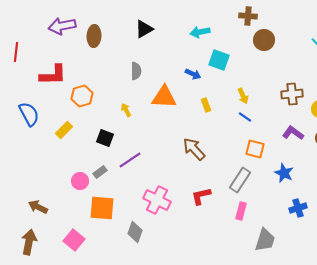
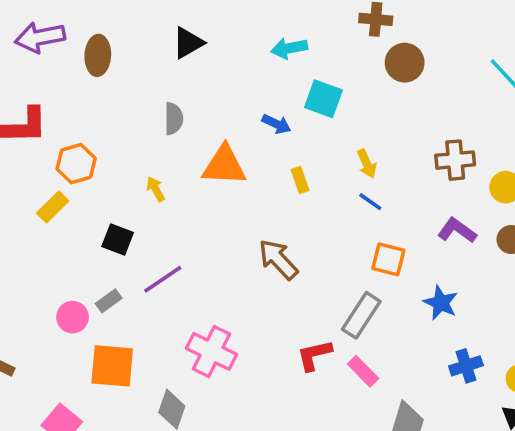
yellow rectangle: (64, 130) -> (53, 207), moved
red L-shape: (201, 196) -> (314, 355), moved
pink rectangle: (241, 211) -> (363, 371), turned -60

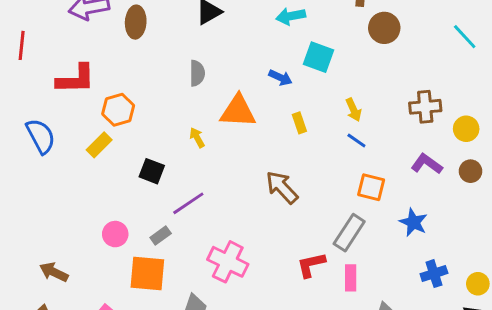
yellow arrow: (156, 189) -> (197, 138), moved
gray rectangle: (109, 301) -> (161, 236), moved
pink rectangle: (363, 371) -> (351, 278), turned 45

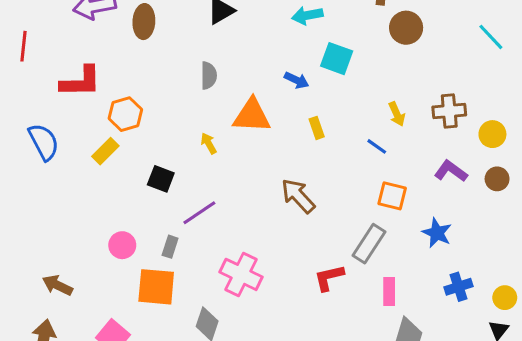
yellow arrow: (354, 110) -> (397, 114), moved
gray rectangle: (161, 236) -> (170, 247), turned -36
pink rectangle: (351, 278) -> (389, 291), moved

